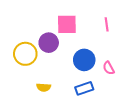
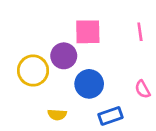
blue circle: (84, 60) -> (89, 84), moved

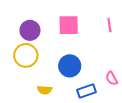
purple circle: (64, 56) -> (30, 30), moved
pink semicircle: (143, 89) -> (112, 78), moved

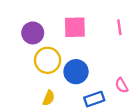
yellow circle: (26, 55) -> (48, 60), moved
yellow semicircle: (45, 90) -> (49, 98), turned -72

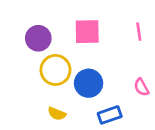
pink semicircle: (122, 85) -> (141, 87), moved
yellow semicircle: (49, 98) -> (57, 114), turned 91

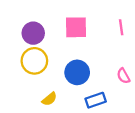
yellow circle: (55, 70) -> (34, 61), moved
yellow semicircle: (57, 114) -> (49, 99), turned -63

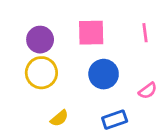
blue circle: (77, 72) -> (104, 74), moved
pink semicircle: (123, 76) -> (148, 91), turned -98

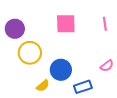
purple circle: (40, 40) -> (15, 29), moved
blue circle: (104, 74) -> (61, 70), moved

